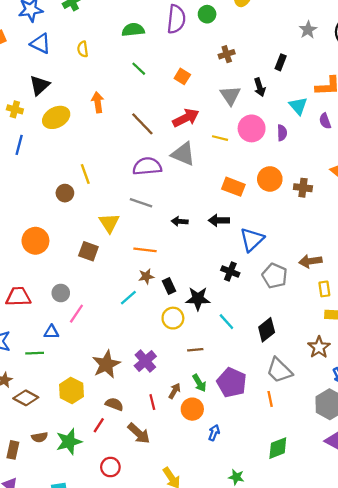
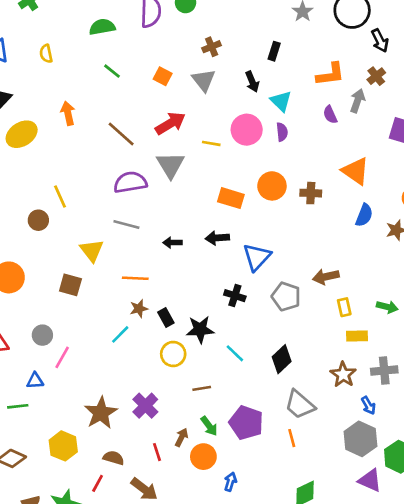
gray triangle: (230, 96) -> (204, 80), moved
cyan triangle: (298, 106) -> (281, 101), moved
gray triangle: (183, 154) -> (170, 165), turned 40

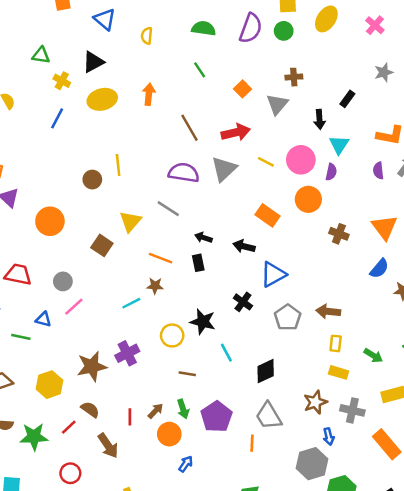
orange circle: (272, 186) -> (308, 199), moved
black rectangle: (166, 318) -> (198, 263), moved
purple cross: (145, 406) -> (127, 353), moved

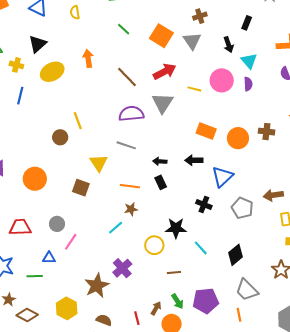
orange square: (242, 89) -> (161, 36), size x1.6
orange circle: (308, 199) -> (238, 138), moved
purple pentagon: (217, 417) -> (206, 301), turned -30

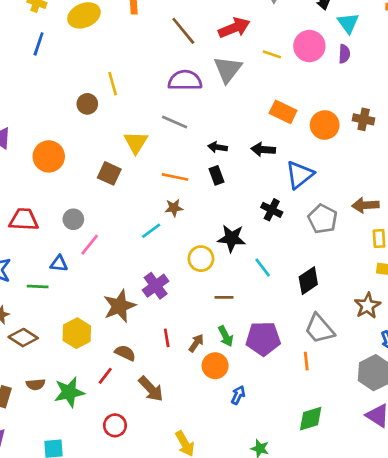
red line: (137, 318) -> (167, 338), moved

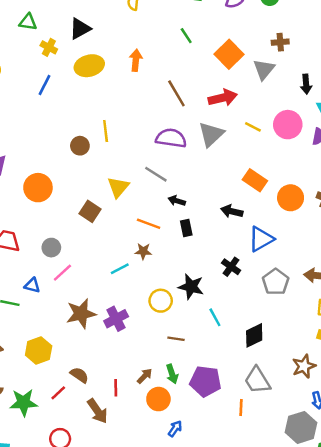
black arrow: (218, 147) -> (177, 201), moved
brown star: (120, 306) -> (81, 314), moved
red line: (167, 338) -> (116, 388), moved

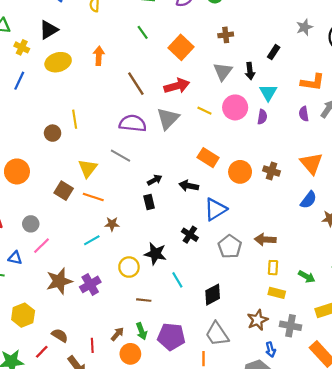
gray triangle: (264, 69) -> (223, 71), moved
black arrow: (177, 201) -> (155, 180), moved, turned 136
orange line: (149, 224) -> (93, 197), moved

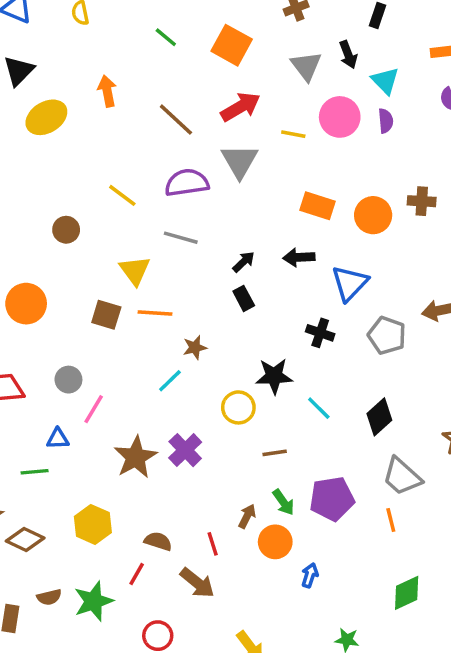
yellow line: (75, 119) -> (122, 195), moved, turned -30

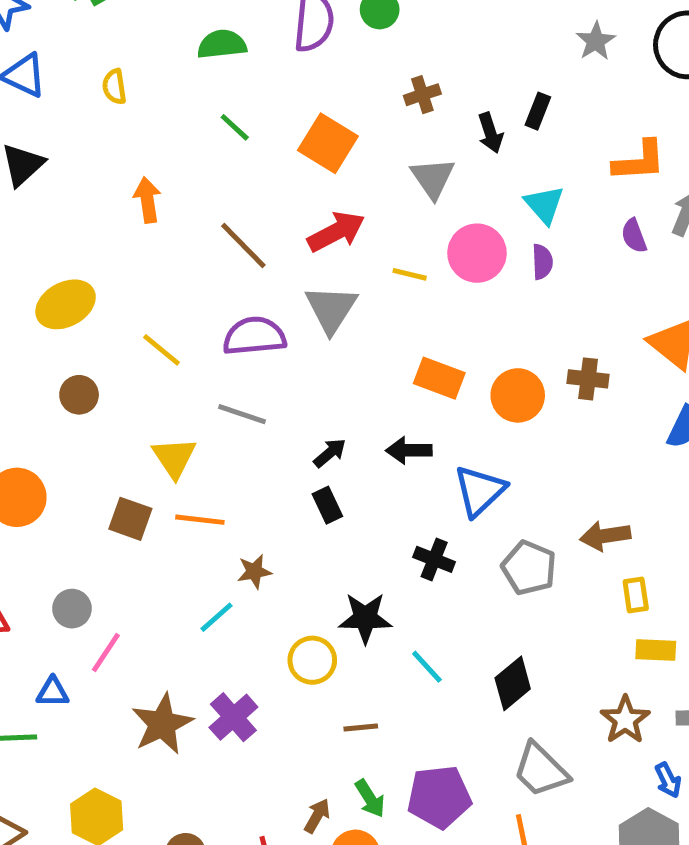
black arrow: (348, 55) -> (490, 133), moved
yellow ellipse: (46, 117) -> (66, 304), moved

